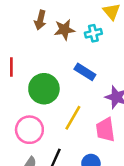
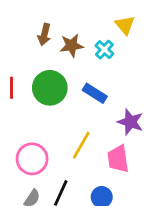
cyan cross: (93, 33) -> (104, 50), turned -35
green circle: (44, 89) -> (50, 88), moved

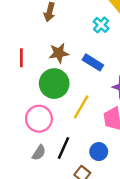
brown star: (72, 45) -> (59, 53), moved
green circle: (50, 88) -> (54, 84), moved

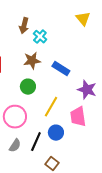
cyan cross: (101, 25) -> (40, 37), moved
green circle: (54, 84) -> (28, 87), size x0.6
blue circle: (99, 152) -> (56, 133), moved

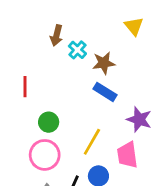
brown star: (32, 61) -> (104, 63), moved
green circle: (28, 87) -> (49, 122), moved

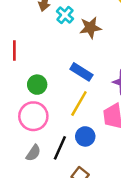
blue rectangle: (105, 92) -> (81, 72), moved

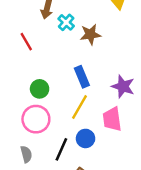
red line: (14, 50) -> (26, 42), moved, turned -30
blue rectangle: (81, 72) -> (82, 77), turned 35
gray semicircle: (33, 153) -> (26, 154), moved, turned -49

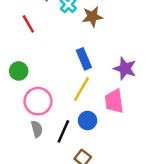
green circle: (40, 89) -> (19, 71), moved
gray semicircle: (26, 154) -> (37, 129), moved

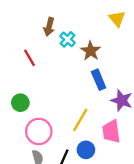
brown star: (92, 17) -> (91, 51), turned -30
blue rectangle: (84, 59) -> (99, 80), moved

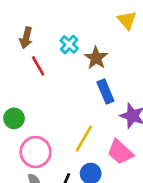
brown arrow: (49, 27) -> (26, 38), moved
red line: (30, 58) -> (38, 66), moved
pink trapezoid: (111, 131) -> (120, 152), turned -40

